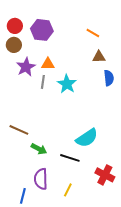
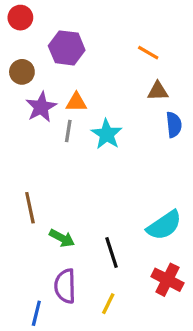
red circle: (15, 26) -> (20, 18), moved
brown line: (19, 130) -> (30, 208), turned 54
cyan semicircle: (87, 138) -> (164, 225), moved
black line: (70, 158) -> (111, 252), turned 54

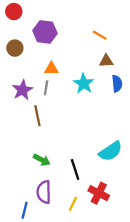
purple star: (41, 107) -> (22, 90), moved
cyan star: (107, 134) -> (84, 84), moved
brown line: (30, 208) -> (37, 116), moved
red cross: (167, 280) -> (99, 193), moved

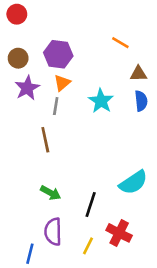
purple hexagon: (45, 32) -> (58, 54), moved
brown triangle: (106, 61) -> (139, 74), moved
orange triangle: (51, 68) -> (62, 83), turned -40
purple star: (22, 90) -> (27, 88), moved
black line: (75, 169) -> (91, 204), turned 36

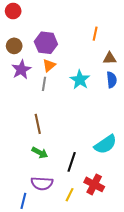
orange line: (120, 43) -> (95, 34), turned 72
brown line: (45, 140) -> (38, 124), moved
purple semicircle: (53, 232) -> (42, 183), turned -85

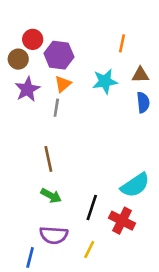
red circle: (13, 11) -> (33, 39), moved
cyan star: (80, 80) -> (105, 81), moved, turned 30
red cross: (94, 184) -> (122, 221), moved

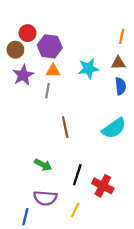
orange line: (122, 43) -> (122, 36), moved
orange triangle: (63, 84) -> (53, 71), turned 40
brown line: (48, 159) -> (65, 127), moved
cyan semicircle: (135, 185) -> (114, 128), moved

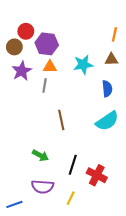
blue semicircle: (121, 86) -> (107, 89), moved
blue line: (25, 217) -> (14, 204), moved, turned 56

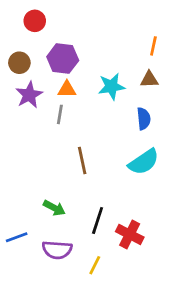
red circle: (26, 31) -> (35, 21), moved
blue line: (14, 204) -> (17, 237), moved

